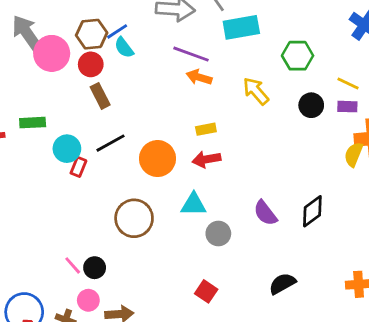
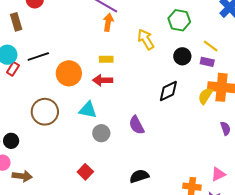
orange arrow: (199, 77) -> (108, 22), turned 72
brown rectangle: (100, 96) -> (16, 22), moved
black diamond: (312, 211) -> (168, 91), moved

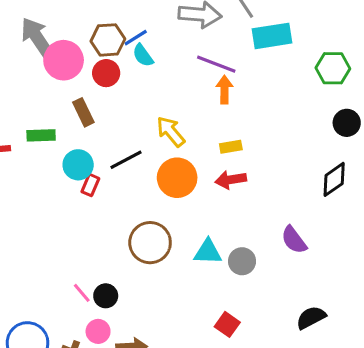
yellow arrow: (146, 39) -> (171, 132), moved
cyan triangle: (88, 110) -> (208, 252), moved

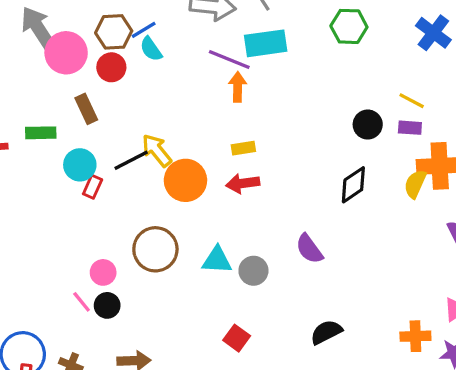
cyan rectangle: (272, 36) -> (266, 43), moved
green hexagon: (333, 68) -> (349, 26), moved
yellow arrow: (171, 132) -> (157, 150), moved
pink circle: (98, 331) -> (103, 272), moved

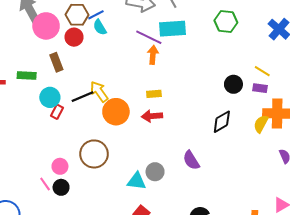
cyan triangle: (217, 260) -> (137, 181), moved

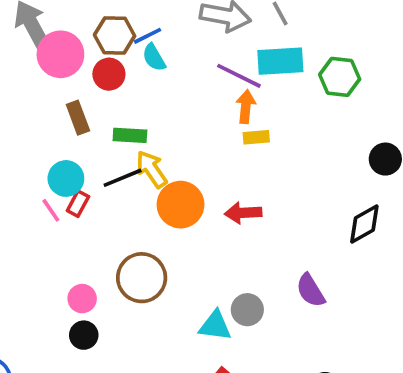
green hexagon: (226, 21) -> (340, 77), moved
green rectangle: (27, 75) -> (130, 135), moved
yellow rectangle: (154, 94) -> (256, 137), moved
pink line: (45, 184) -> (51, 210), moved

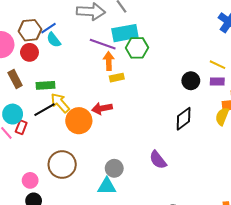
green hexagon: (340, 77) -> (137, 48), moved
red arrow: (243, 213) -> (102, 108), moved
gray circle: (247, 310) -> (114, 168), moved

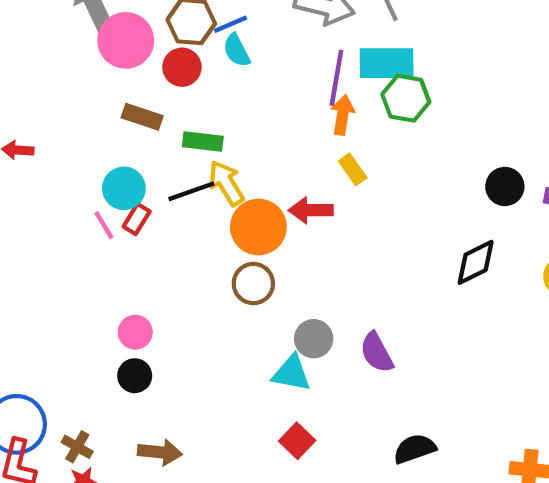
purple line: (103, 44) -> (336, 78), turned 70
yellow rectangle: (117, 78) -> (353, 169), moved, turned 56
brown rectangle: (15, 79) -> (142, 117), turned -54
purple semicircle: (158, 160) -> (377, 353), moved
brown circle: (62, 164) -> (253, 284), moved, size x0.7

